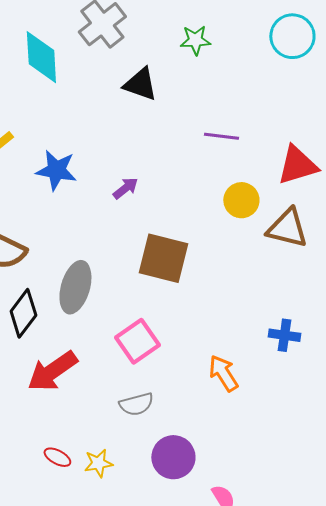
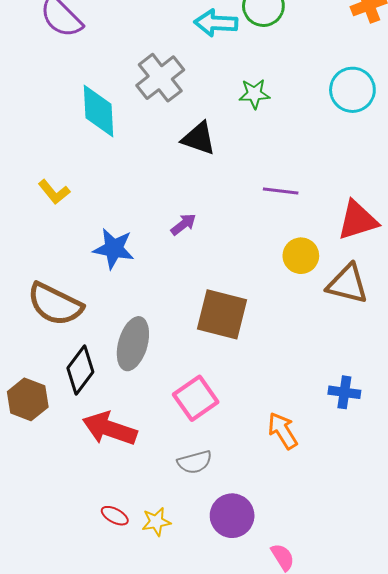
blue star: (56, 170) -> (114, 249), moved
purple arrow: (125, 188) -> (184, 224), moved
red arrow: (52, 371) -> (110, 429), turned 54

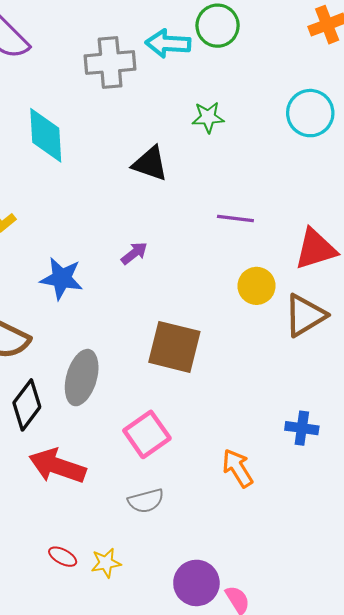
gray cross: (160, 78) -> (110, 63), moved, turned 33
brown triangle: (347, 284) -> (305, 315), turned -45
purple circle: (232, 516) -> (196, 583), moved

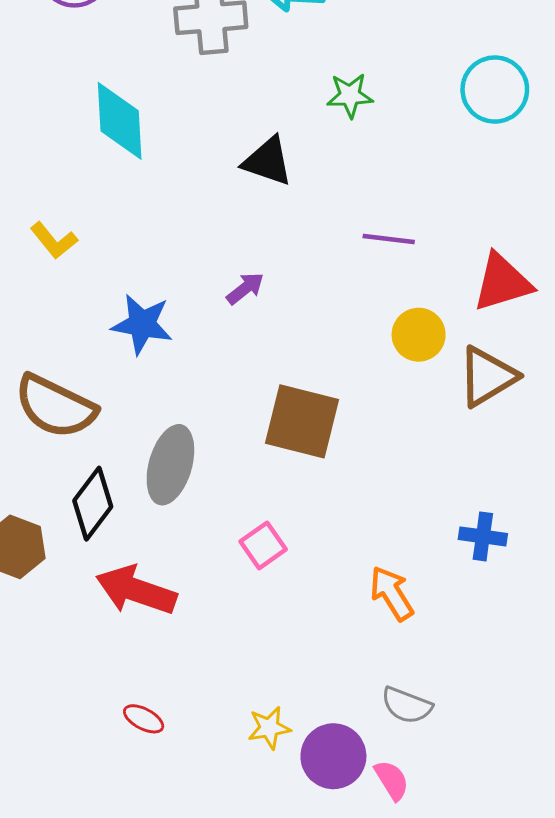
pink square: (147, 434) -> (263, 545), size x0.7
gray semicircle: (146, 501) -> (407, 705), moved, turned 36
yellow star: (106, 563) -> (269, 728), moved

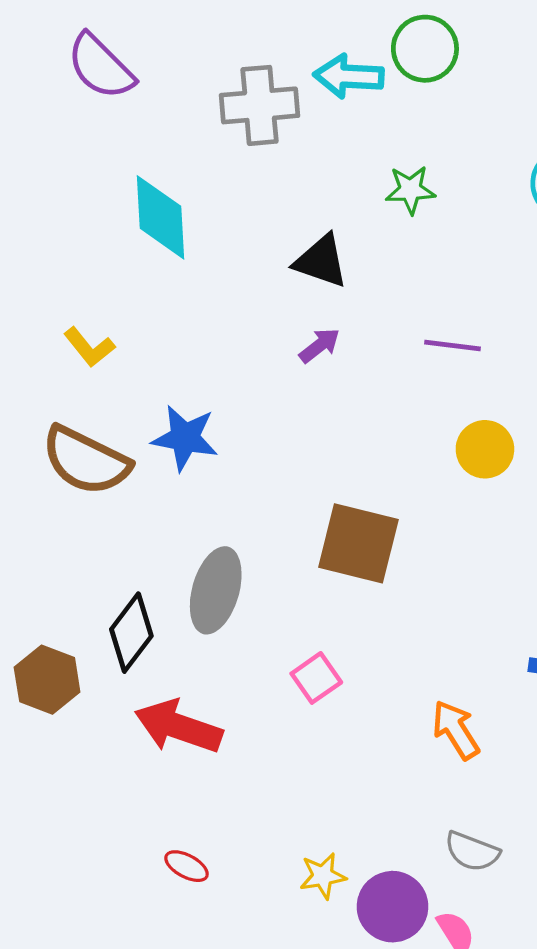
purple arrow: (245, 288) -> (320, 345), moved
brown semicircle: (55, 406) -> (86, 461), moved

